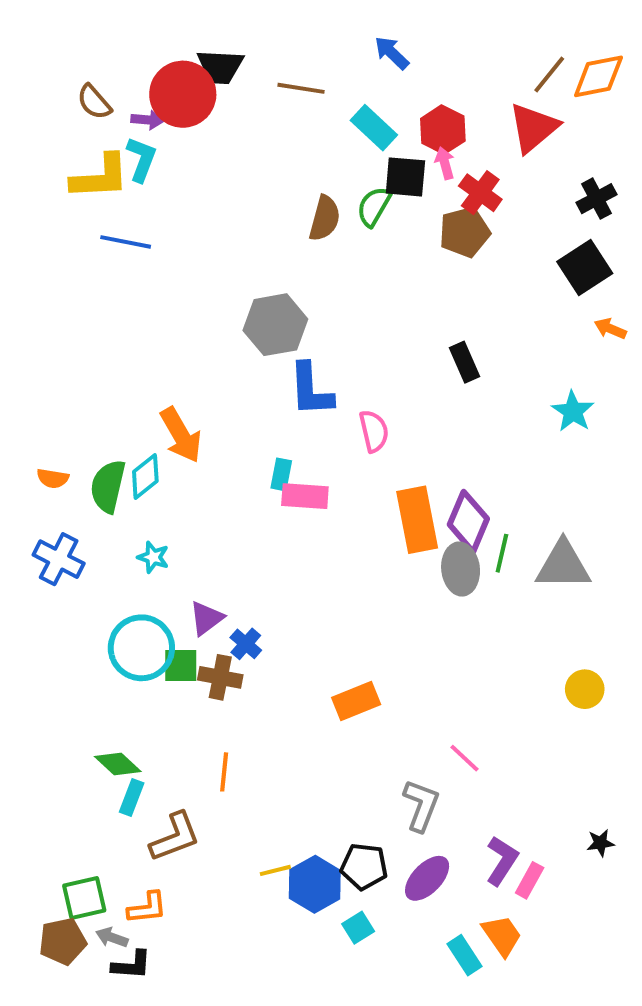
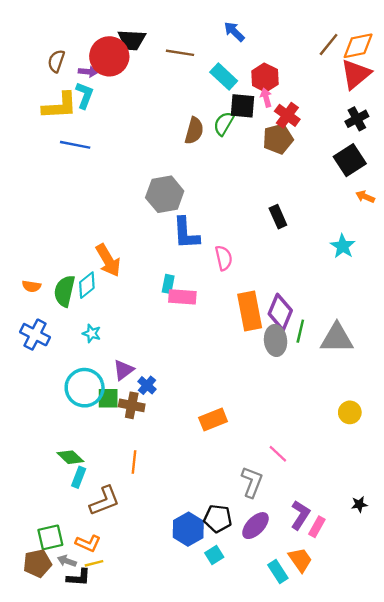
brown semicircle: (94, 102) -> (56, 61), turned 60
red triangle: (533, 128) -> (356, 74), moved
yellow line: (275, 870) -> (94, 563), moved
orange L-shape: (147, 908) -> (88, 543), turned 30

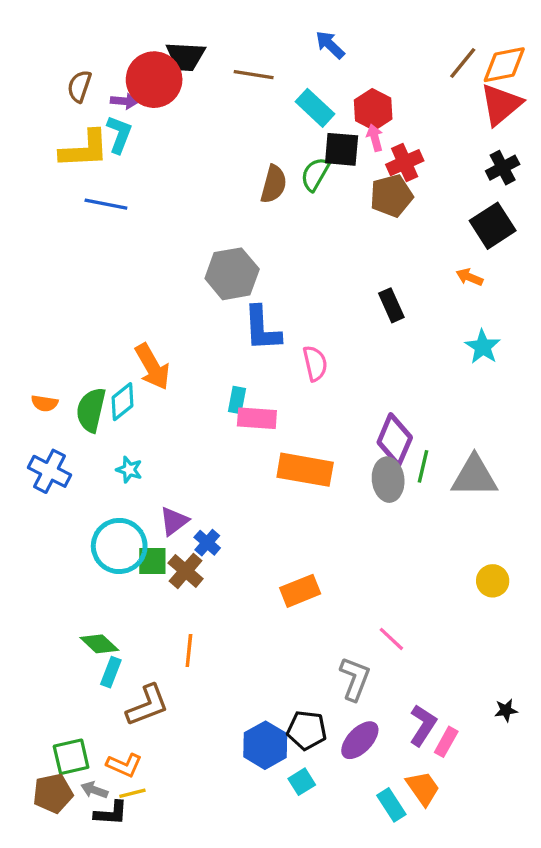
red cross: (287, 115) -> (405, 163), turned 30
orange arrow: (365, 197) -> (469, 277), moved
orange rectangle: (250, 311) -> (305, 470), moved, turned -69
brown cross: (132, 405) -> (186, 571), turned 30

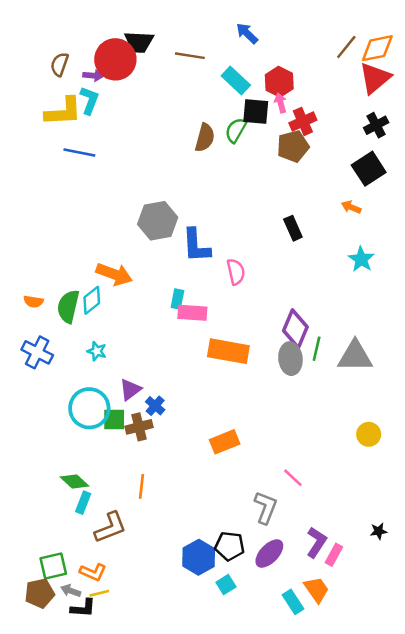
gray hexagon: (232, 274) -> (158, 221), moved
orange arrow: (152, 367) -> (114, 274), turned -40
brown cross: (186, 571) -> (139, 427), turned 35

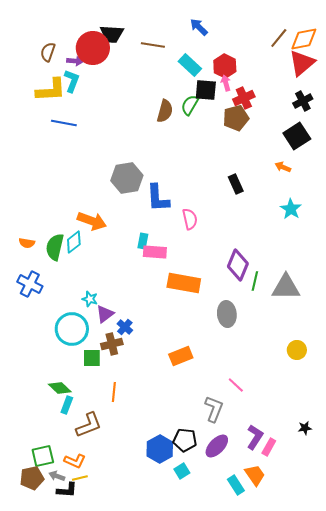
cyan star: (97, 351) -> (90, 299), moved
gray ellipse: (290, 359) -> (227, 314), moved
green square: (114, 419) -> (92, 358), moved

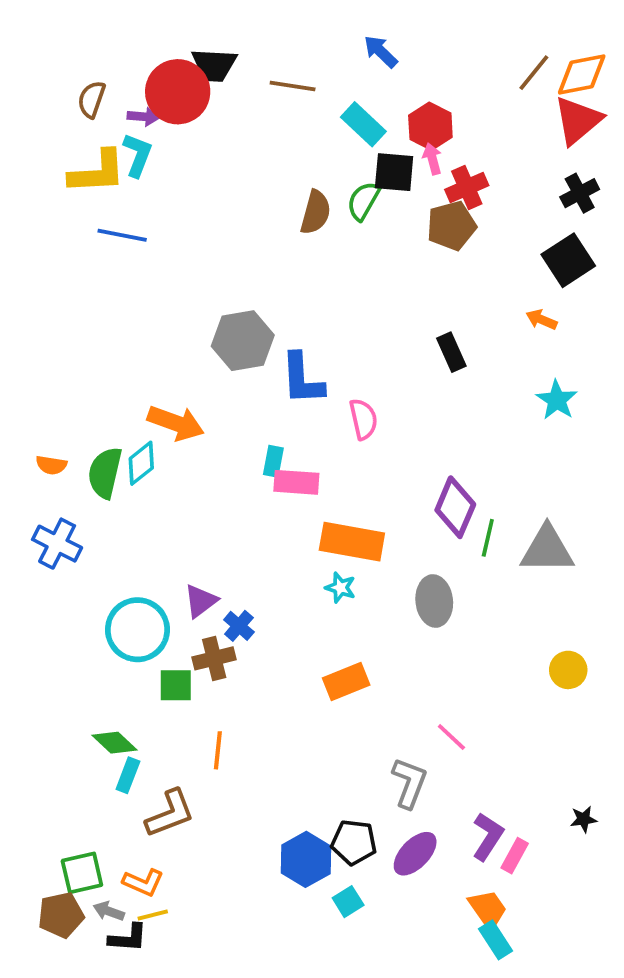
cyan star: (90, 299) -> (340, 588), moved
cyan rectangle: (236, 485) -> (495, 940), moved

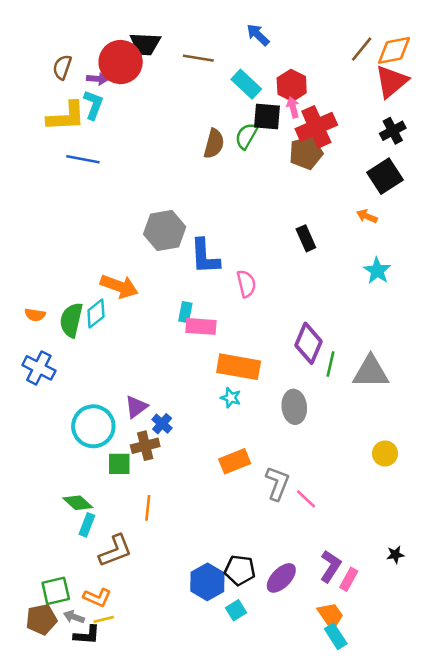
red cross: (467, 187) -> (316, 127), size x1.4
gray L-shape: (409, 783) -> (277, 483), moved

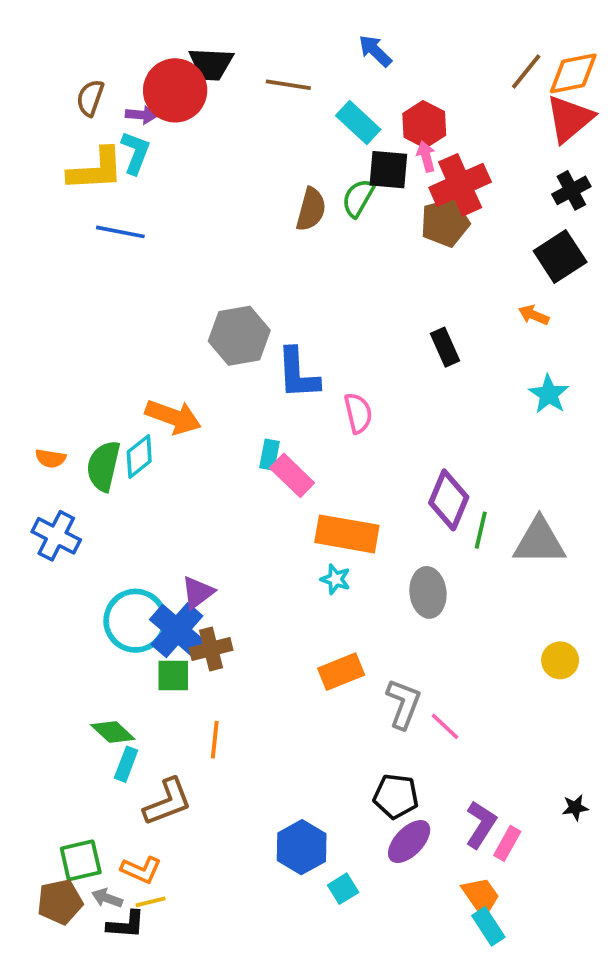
pink rectangle: (201, 326) -> (292, 475), turned 40
blue cross: (162, 424) -> (177, 630), moved, size x1.8
black pentagon: (240, 570) -> (396, 796), moved

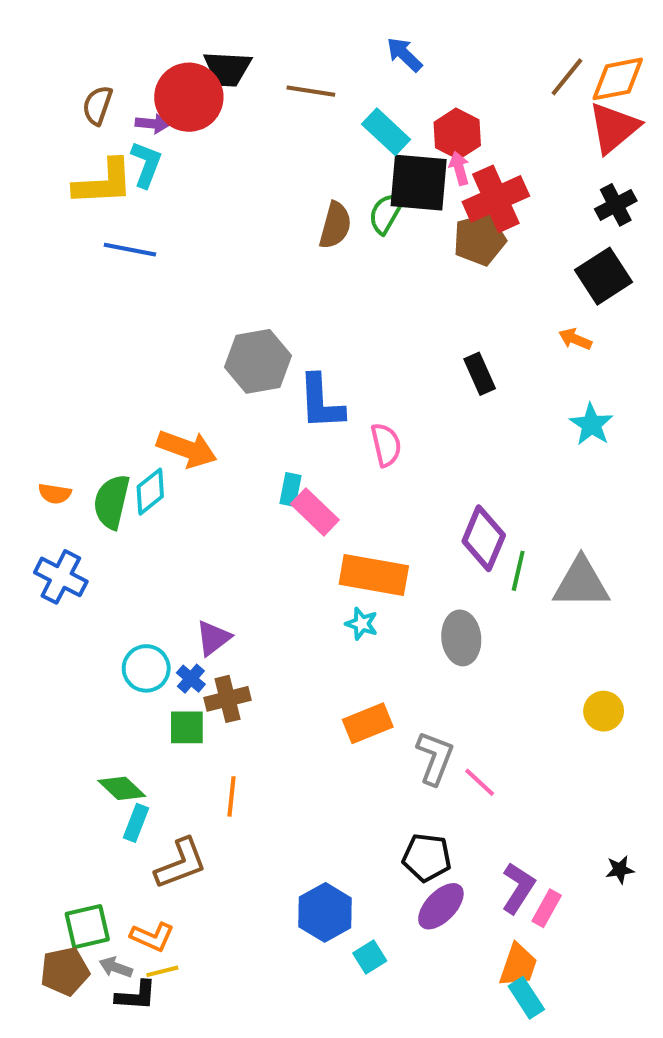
black square: (388, 170) -> (419, 183), size x1.4
cyan circle: (135, 621) -> (146, 668), size x0.7
blue cross: (177, 630) -> (191, 679), size x0.5
orange trapezoid: (481, 896) -> (518, 965), turned 54

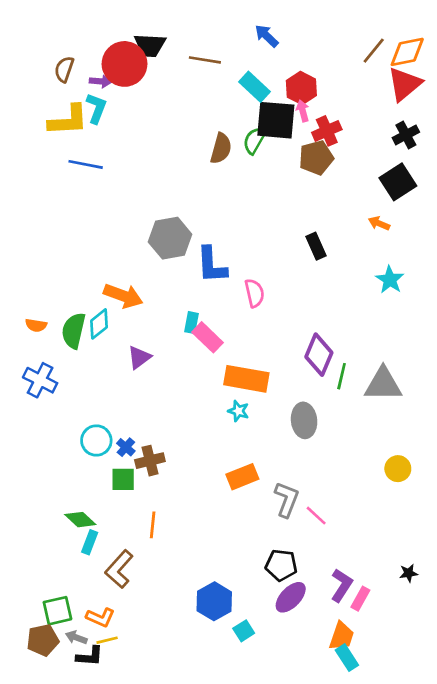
red cross: (496, 199) -> (327, 131), size x0.7
purple triangle: (213, 638) -> (139, 357), moved
brown L-shape: (181, 864) -> (119, 569), turned 153

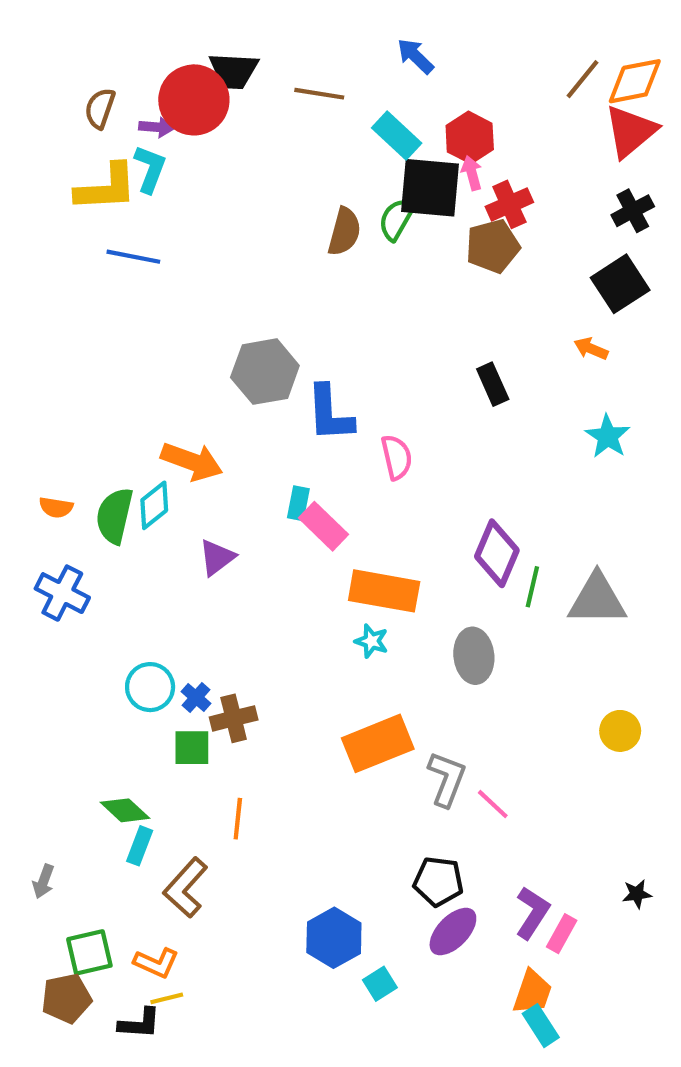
orange rectangle: (242, 477) -> (378, 743), size x1.4
gray arrow: (76, 637) -> (43, 881), moved, turned -90

